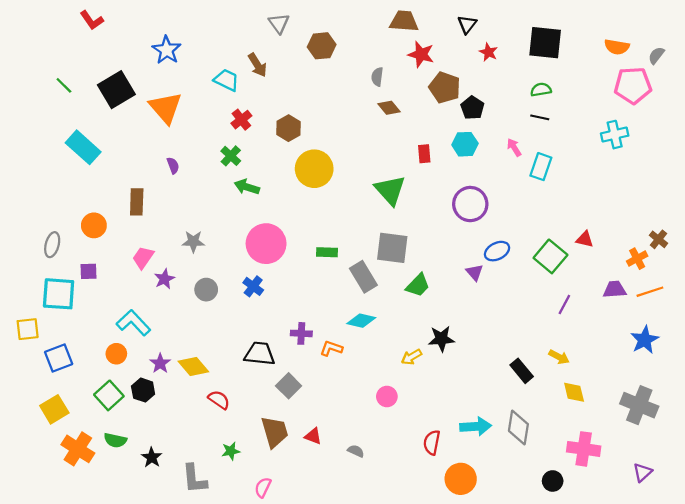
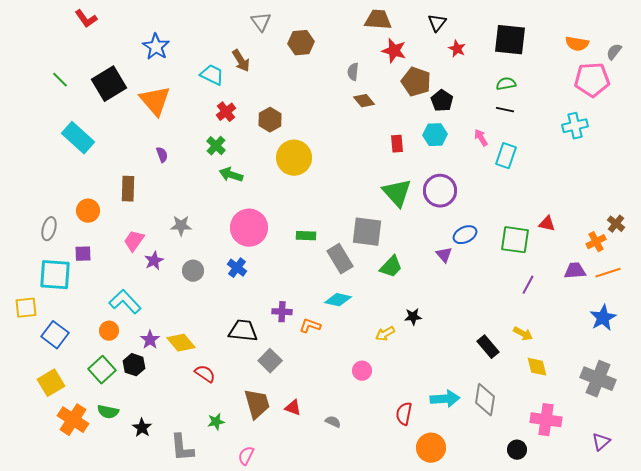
green triangle: (390, 190) -> (397, 193), moved
green square: (550, 256) -> (515, 240), turned -32
black star: (441, 339) -> (413, 317), size x0.7
blue square: (59, 358) -> (55, 335), turned -32

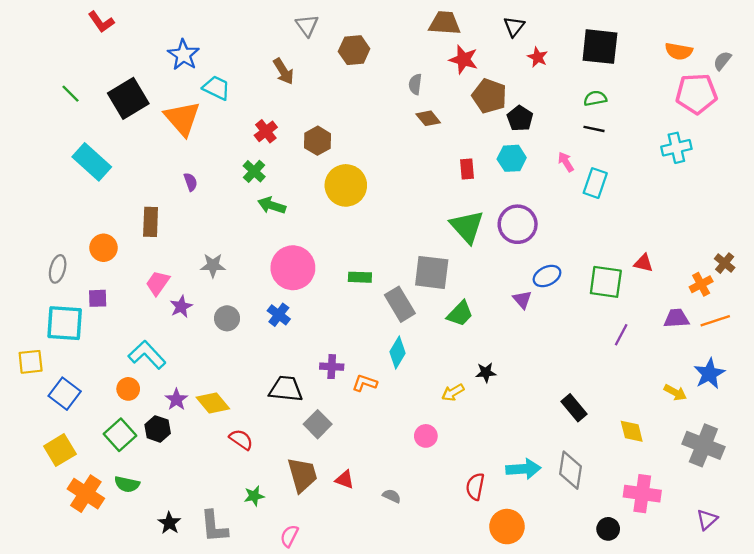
cyan trapezoid: (212, 75) -> (216, 88), moved
cyan diamond: (338, 300) -> (398, 352), turned -72
yellow arrow: (523, 334) -> (675, 392), moved
black star: (142, 428) -> (169, 523), moved

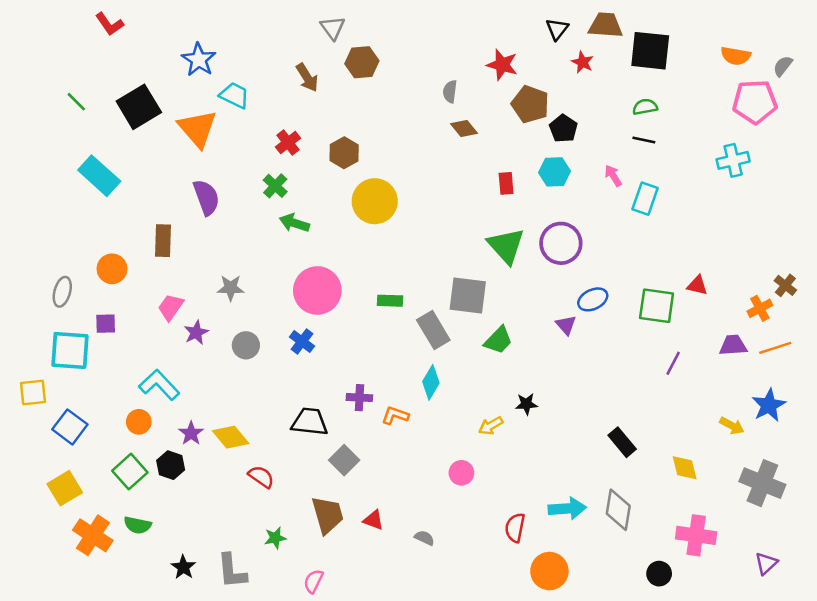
brown trapezoid: (445, 23) -> (606, 25), moved
brown hexagon: (354, 50) -> (362, 62), moved
purple semicircle: (191, 182) -> (206, 197), size x1.8

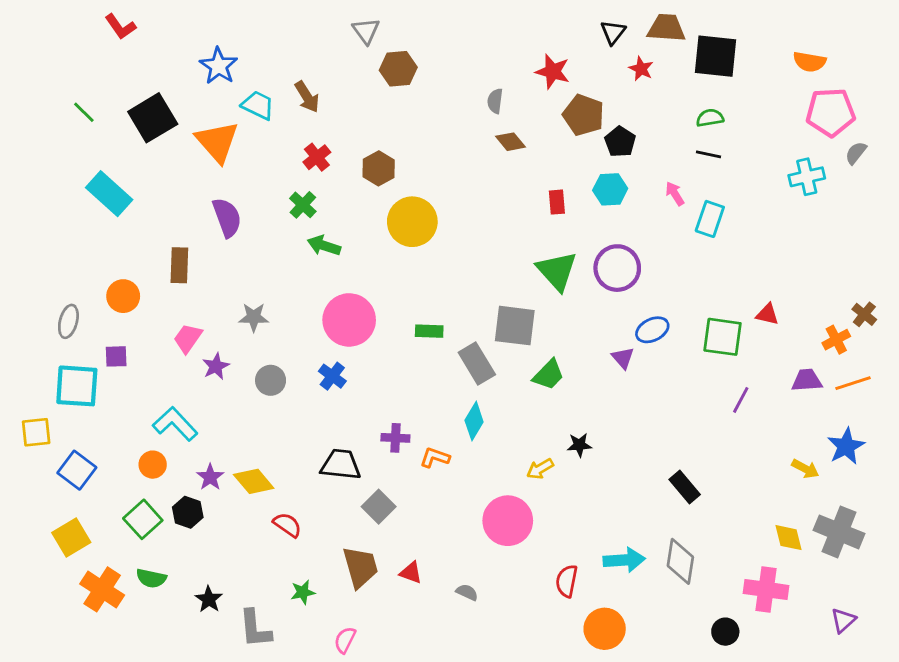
gray semicircle: (783, 66) -> (856, 153), moved
brown arrow: (307, 78) -> (307, 97), moved
yellow diamond: (685, 468) -> (788, 538), moved
pink circle: (461, 473) -> (508, 521), size x1.8
black star: (183, 567) -> (209, 599), moved

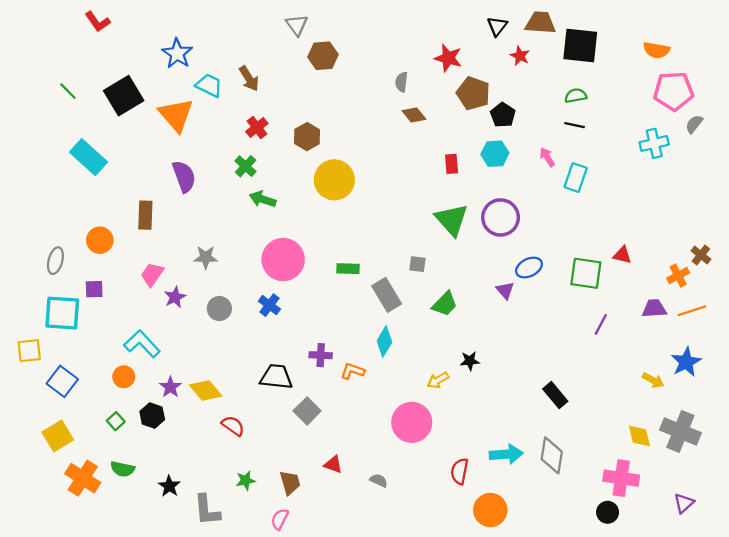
gray square: (515, 326) -> (417, 264), size x0.5
green square: (143, 519) -> (116, 421), size x0.6
brown trapezoid: (360, 567) -> (290, 483), moved, size x0.7
black circle: (725, 632) -> (608, 512), moved

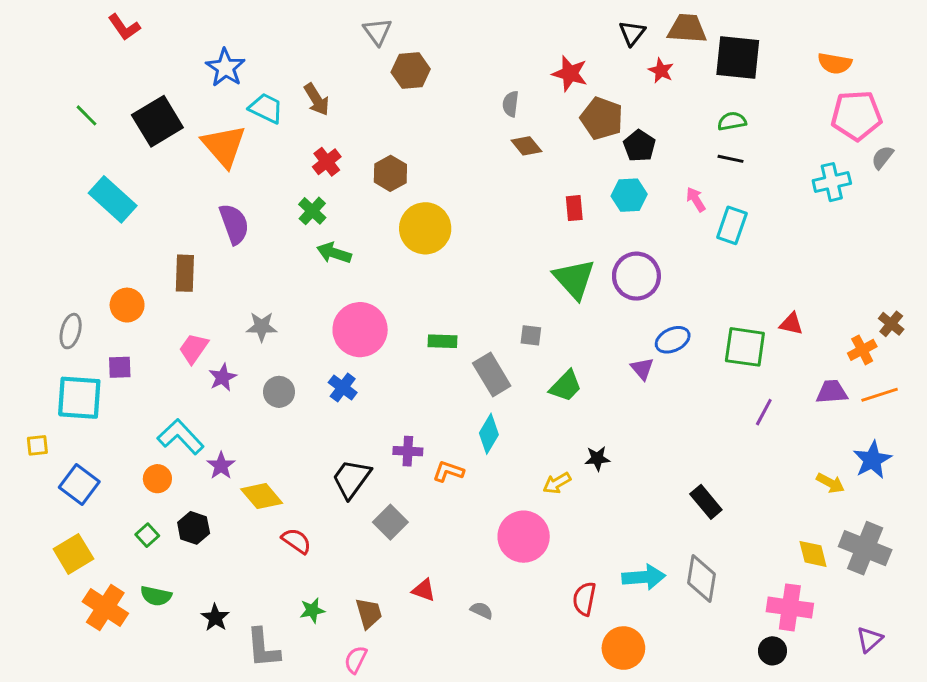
yellow square: (29, 351) -> (37, 445), size x0.7
black trapezoid: (276, 377) -> (351, 479), turned -60
purple star: (170, 387) -> (221, 466), moved

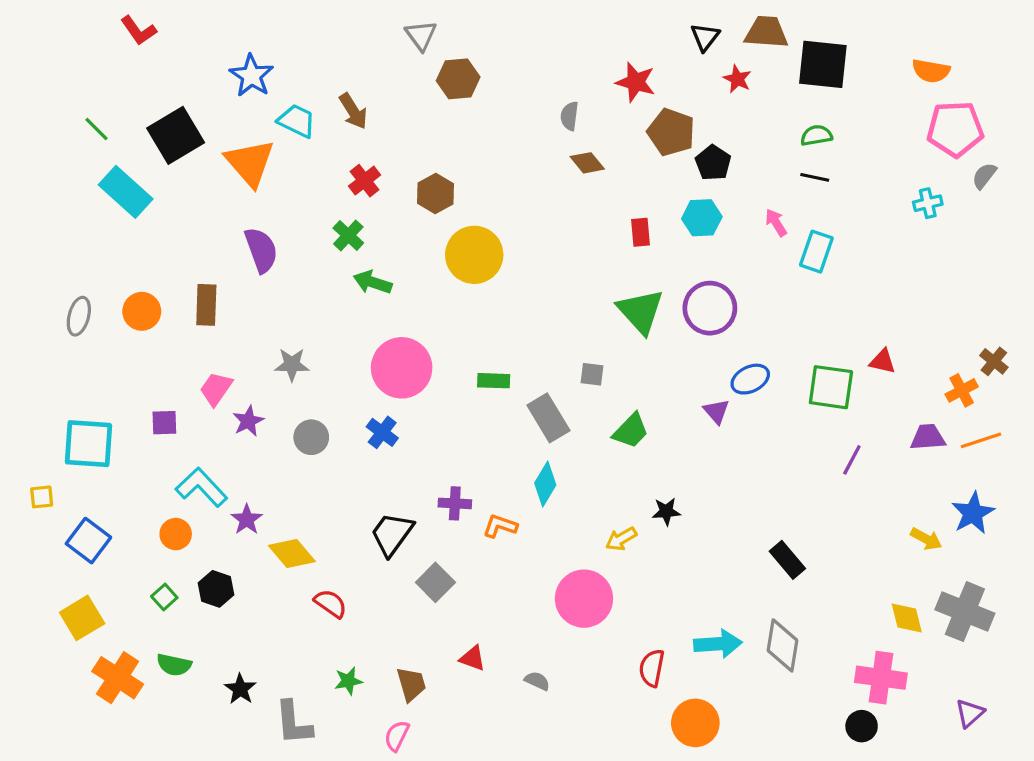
cyan cross: (832, 182) -> (928, 203), size x0.7
cyan rectangle: (113, 199) -> (126, 192), moved
orange circle: (127, 305) -> (142, 311), moved
gray ellipse: (71, 331) -> (79, 316), moved
purple square: (120, 367) -> (164, 423), moved

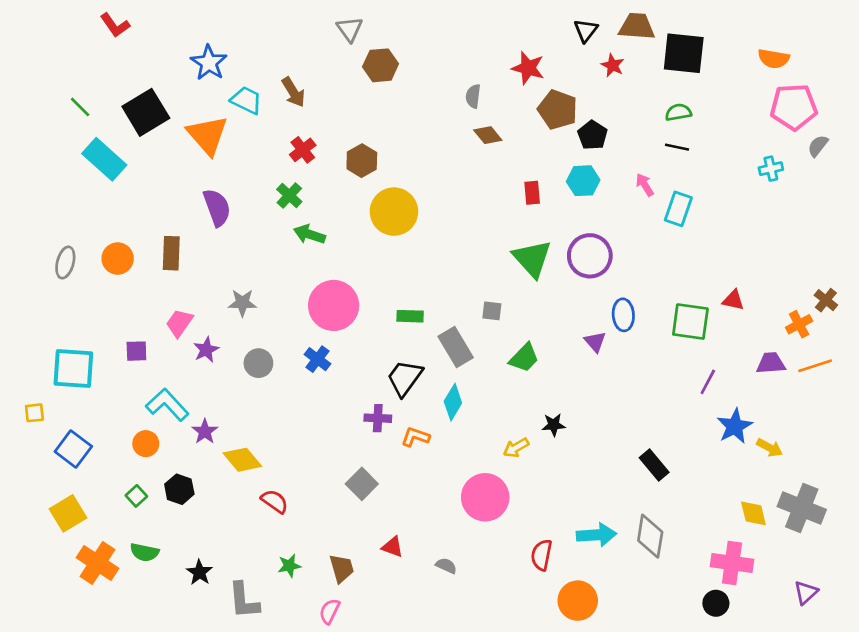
blue ellipse: (750, 379) -> (623, 315), turned -68
blue star: (973, 513) -> (735, 426), moved
black trapezoid: (392, 534) -> (405, 378), moved

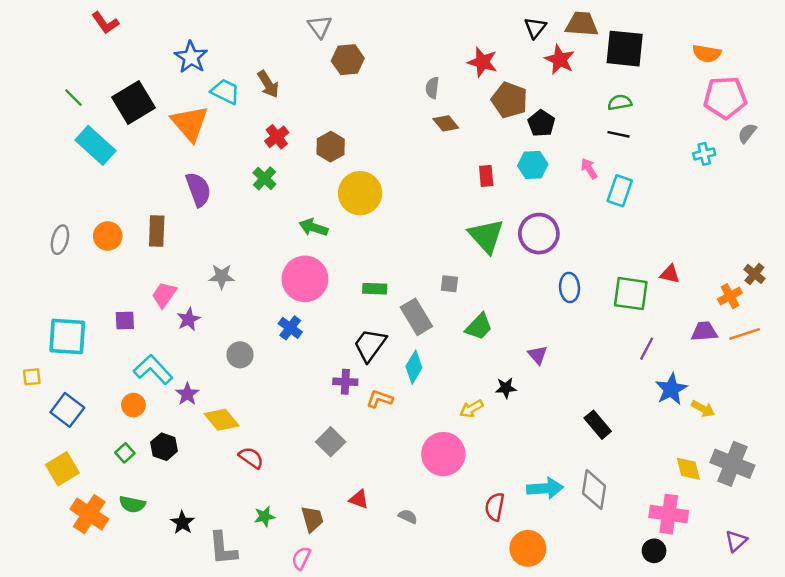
red star: (613, 65) -> (560, 60), size x1.4
green arrow: (309, 234) -> (313, 227), moved
purple triangle: (595, 342) -> (538, 355), moved
gray circle: (258, 363) -> (240, 355), moved

